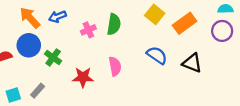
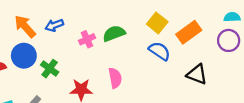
green semicircle: (114, 24) -> (114, 33), turned -120
blue semicircle: (157, 55) -> (160, 51), moved

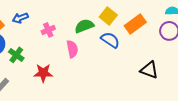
green semicircle: (114, 33) -> (84, 26), moved
black triangle: (197, 74) -> (149, 70), moved
pink semicircle: (115, 78) -> (72, 49), moved

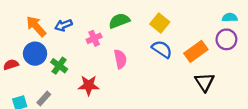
orange rectangle: (135, 24) -> (196, 51), moved
green semicircle: (84, 26) -> (119, 21), moved
black triangle: (149, 70) -> (205, 82), turned 36

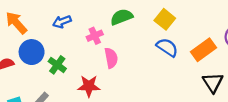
orange arrow: (36, 26) -> (16, 23), moved
pink semicircle: (120, 59) -> (111, 58), moved

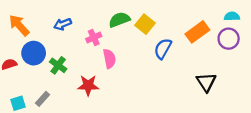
yellow square: (165, 19) -> (145, 24), moved
blue semicircle: (167, 47) -> (163, 49), turned -95
orange rectangle: (203, 50) -> (197, 32), moved

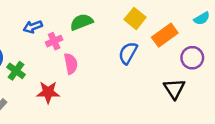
cyan semicircle: (232, 16) -> (202, 18), turned 152
blue arrow: (63, 24) -> (33, 27), moved
yellow square: (145, 24) -> (135, 18), moved
purple circle: (229, 39) -> (192, 58), moved

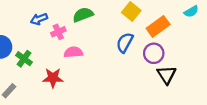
purple circle: (192, 58) -> (154, 53), moved
pink semicircle: (71, 64) -> (73, 52), turned -84

